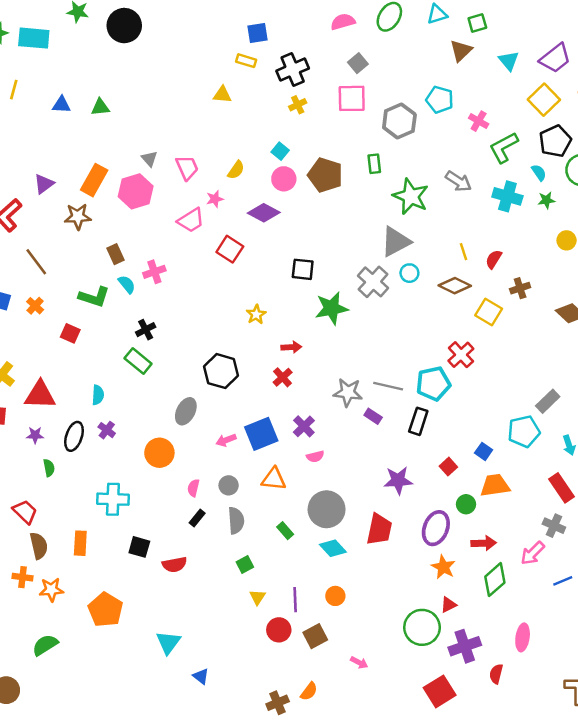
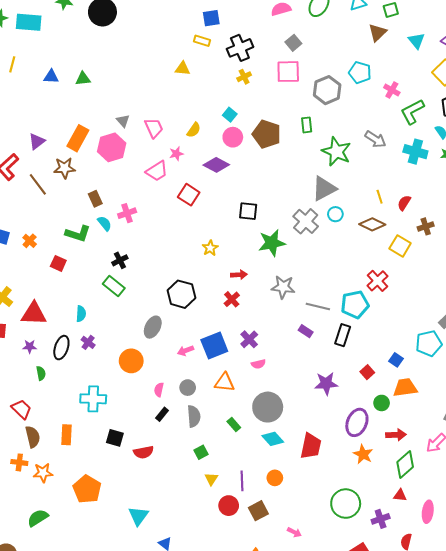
brown line: (36, 262) -> (38, 184), moved
gray star: (348, 392) -> (283, 287), moved
red trapezoid: (379, 529) -> (311, 446), moved
red triangle: (448, 605) -> (400, 495), moved, turned 32
purple cross: (465, 646) -> (381, 519), size x0.7

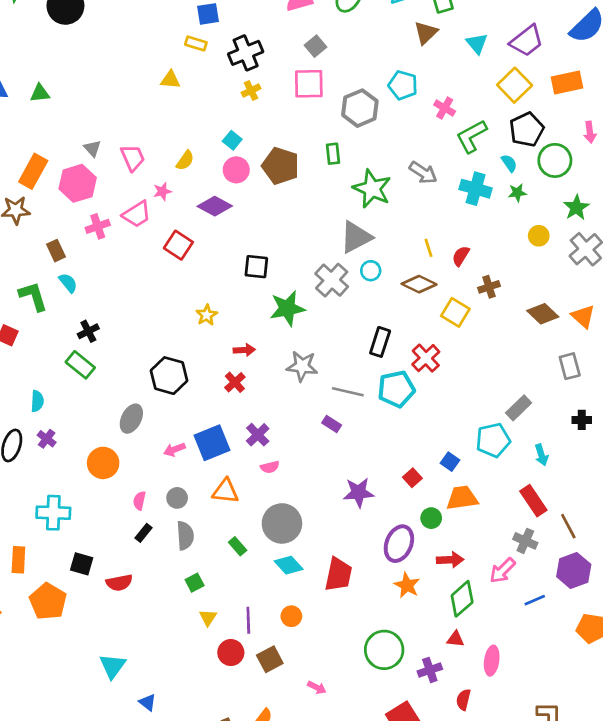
pink cross: (127, 213) -> (98, 226), moved
green L-shape: (78, 234) -> (33, 296), turned -125
black rectangle: (343, 335) -> (380, 342), moved
orange pentagon: (87, 489) -> (48, 601), moved

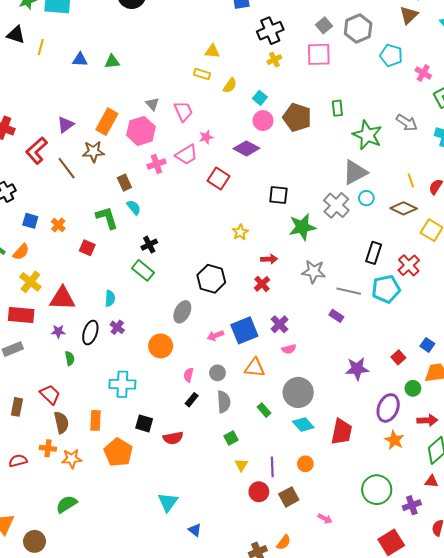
yellow rectangle: (196, 43) -> (202, 74), moved
gray hexagon: (360, 108) -> (358, 29), moved
yellow semicircle: (185, 160) -> (230, 85), moved

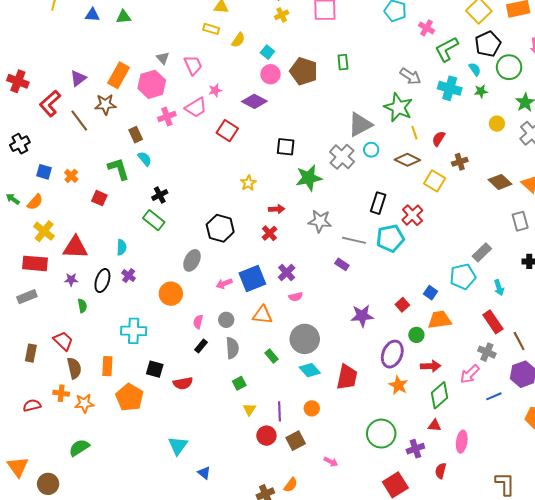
green star: (367, 135) -> (398, 107), moved

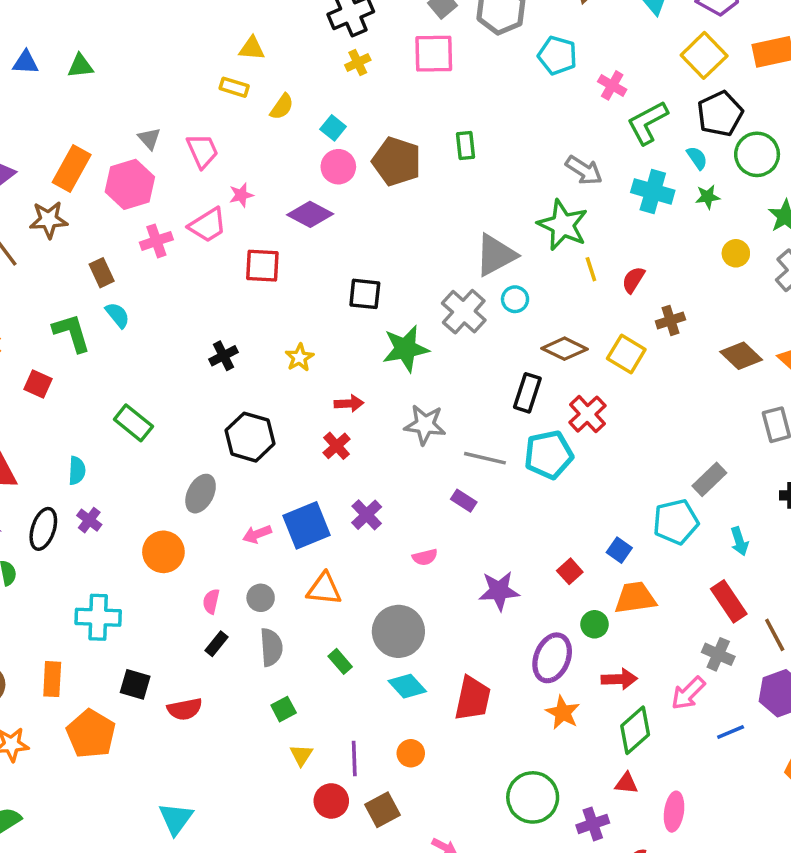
red square: (227, 131) -> (262, 266), turned -30
brown diamond: (407, 160) -> (564, 349), moved
black cross: (160, 195) -> (224, 356), moved
pink semicircle: (296, 297) -> (425, 557), moved

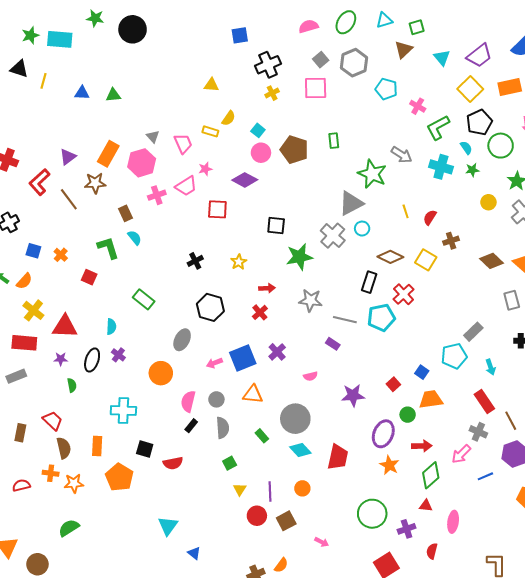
yellow rectangle: (234, 87) -> (210, 131), moved
green star: (563, 225) -> (372, 174), moved
pink semicircle: (211, 601) -> (188, 401), size x1.5

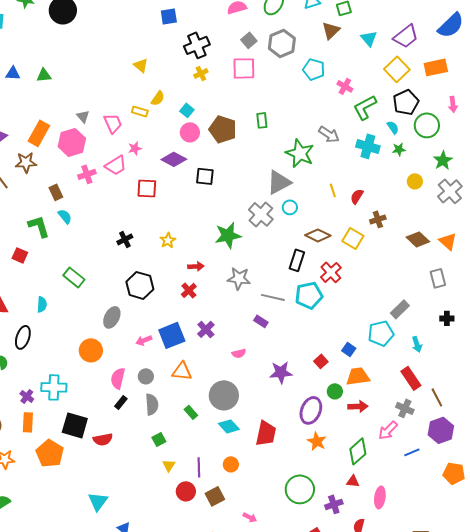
yellow triangle: (211, 85) -> (141, 65), turned 35
black square: (276, 225) -> (205, 176), moved
purple cross: (118, 355) -> (27, 396), moved
red arrow: (422, 446) -> (358, 406), moved
black square: (145, 449) -> (75, 425), size x1.5

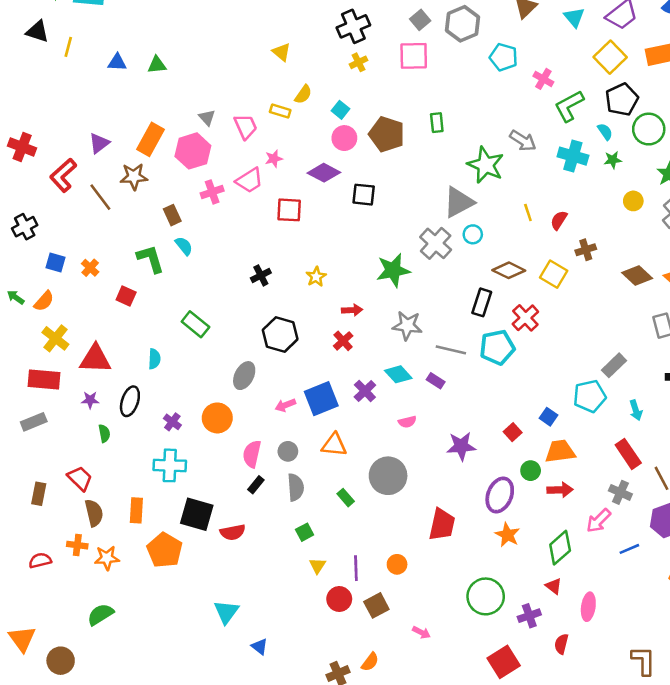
purple cross: (27, 396) -> (172, 422), moved
cyan diamond: (229, 426) -> (398, 374), moved
red triangle: (353, 481) -> (554, 586), turned 32

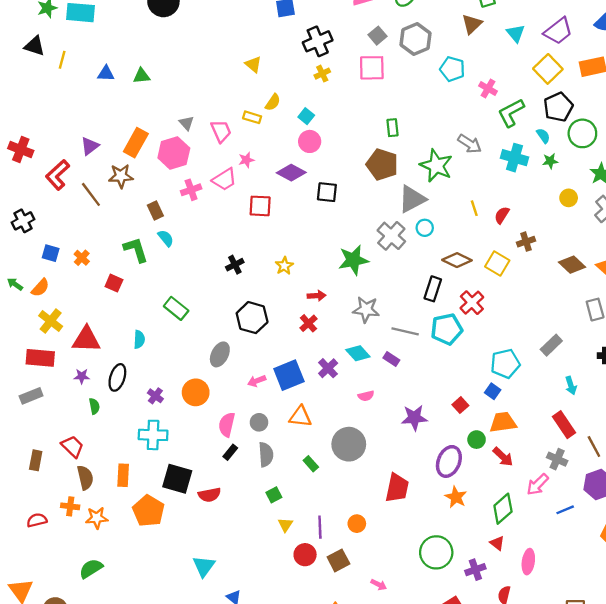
brown pentagon: (387, 134) -> (382, 164), moved
cyan pentagon: (590, 396) -> (505, 364), moved
red arrow: (560, 490) -> (503, 457), turned 45

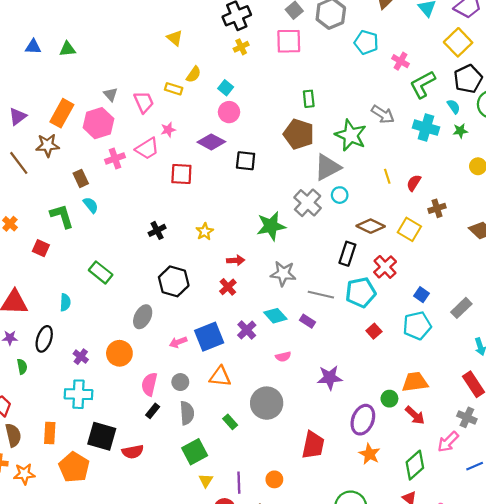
blue square: (493, 391) -> (422, 295), moved
red square: (460, 405) -> (374, 331), moved
green square: (274, 495) -> (195, 452), size x1.6

